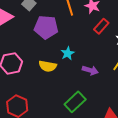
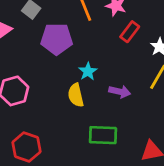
yellow semicircle: (48, 66) -> (76, 95), moved, turned 72
green rectangle: (75, 102) -> (103, 135), turned 50

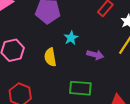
yellow semicircle: (76, 95) -> (50, 57), moved

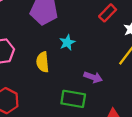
purple arrow: (95, 55) -> (93, 77), moved

